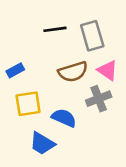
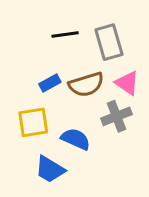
blue rectangle: (15, 70) -> (50, 83), moved

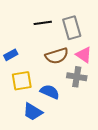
blue rectangle: (50, 83) -> (11, 55), moved
gray cross: (117, 116) -> (77, 77), turned 30

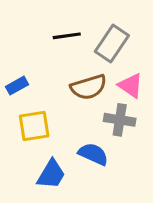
gray rectangle: (72, 28) -> (112, 44), turned 50
blue semicircle: (50, 92) -> (93, 154), moved
blue trapezoid: (33, 112) -> (51, 174), turned -90

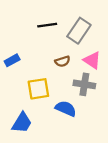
brown semicircle: (89, 87) -> (63, 61), size x0.6
yellow square: (34, 126) -> (38, 89), moved
blue trapezoid: (51, 174) -> (22, 123), moved

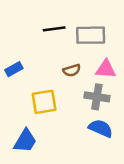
gray rectangle: (79, 31) -> (91, 35), turned 55
pink triangle: (92, 60) -> (106, 69), turned -30
blue semicircle: (66, 109) -> (101, 128), moved

